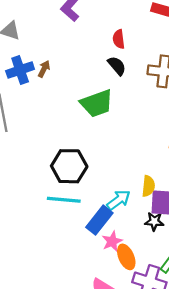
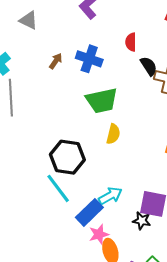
black semicircle: (117, 66) -> (149, 66), moved
blue cross: (20, 70) -> (89, 59), moved, turned 30
yellow semicircle: (148, 186) -> (113, 134), moved
cyan line: (64, 200) -> (58, 188), turned 40

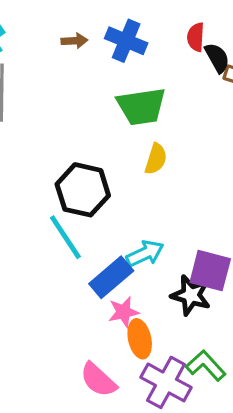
red semicircle: (131, 42) -> (196, 37), moved
brown arrow: (56, 61) -> (74, 41), turned 49
black star: (142, 221) -> (191, 295), size x1.4

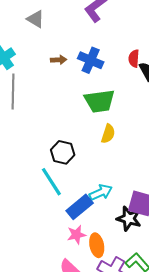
black hexagon: (83, 190) -> (63, 152), size x0.7
pink star: (124, 312) -> (76, 235), moved

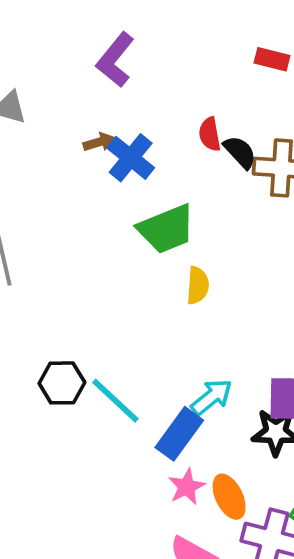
brown arrow: (59, 60) -> (99, 142), moved
blue cross: (91, 60) -> (131, 158), turned 30
black hexagon: (63, 152) -> (62, 383), moved

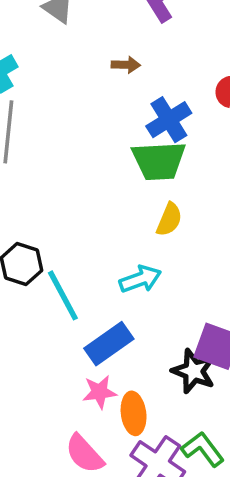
blue cross: (131, 158) -> (169, 120), moved
cyan arrow: (212, 397) -> (140, 279), moved

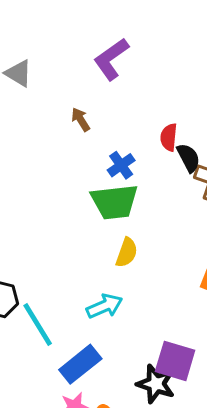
brown arrow: (126, 65) -> (81, 120), turned -120
blue cross: (169, 120) -> (121, 165), size x0.7

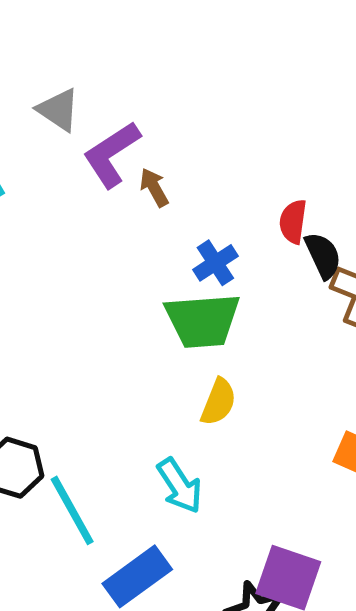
purple L-shape: (111, 59) -> (112, 154), moved
cyan arrow: (104, 306) -> (180, 486), turned 78

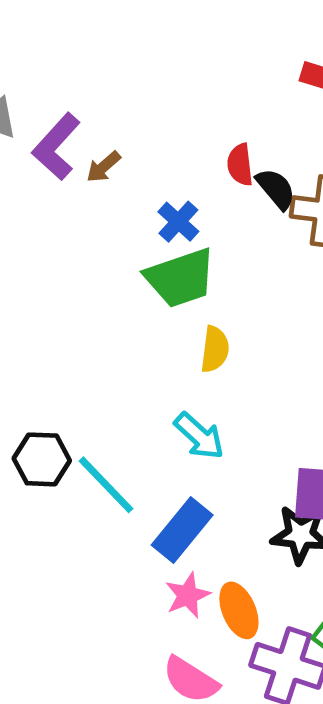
brown arrow: (154, 187) -> (103, 167), turned -87

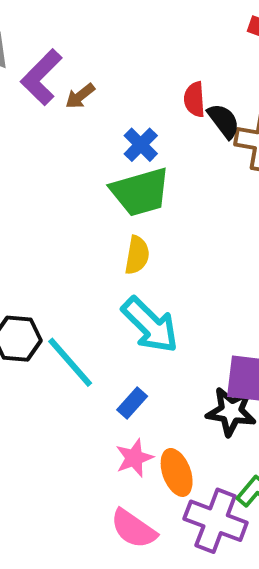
yellow semicircle: (215, 349) -> (137, 255), moved
cyan arrow: (199, 436) -> (150, 325), size x1.4
blue rectangle: (182, 530) -> (132, 403), size x0.6

